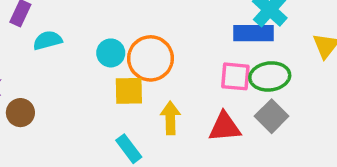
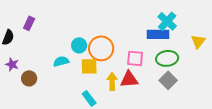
cyan semicircle: (48, 40) -> (61, 61), moved
pink square: (235, 76) -> (135, 58), moved
red triangle: (225, 127) -> (129, 79), moved

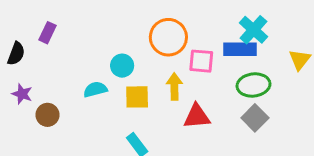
orange circle: (101, 48) -> (168, 37), moved
pink square: (135, 58) -> (201, 61), moved
yellow arrow: (112, 81) -> (174, 86), moved

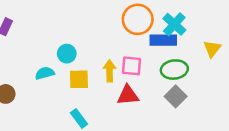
orange circle: (168, 37) -> (138, 19), moved
pink square: (201, 61) -> (132, 66), moved

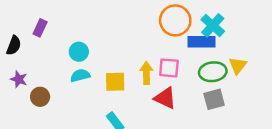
yellow triangle: (212, 49) -> (238, 65), moved
cyan circle: (67, 54) -> (79, 52), moved
red triangle: (128, 95) -> (165, 98), turned 30
gray square: (176, 96) -> (214, 99), turned 30

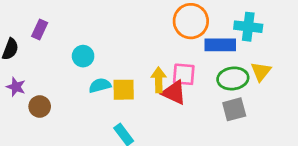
cyan cross: (213, 25) -> (248, 27), moved, turned -35
cyan semicircle: (80, 75) -> (100, 85), moved
red triangle: (165, 98) -> (174, 92), moved

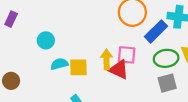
blue rectangle: (220, 45) -> (156, 31), turned -45

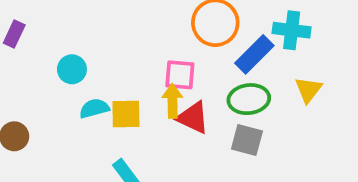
pink square: (127, 55) -> (180, 75), moved
green ellipse: (166, 58) -> (249, 99), moved
gray square: (167, 83) -> (247, 140), moved, turned 30

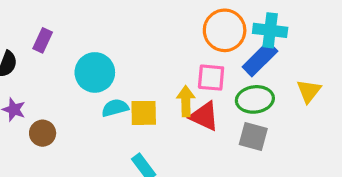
cyan cross: (292, 30) -> (270, 30), moved
cyan circle: (72, 69) -> (95, 72), size x1.5
pink square: (180, 75) -> (211, 78), moved

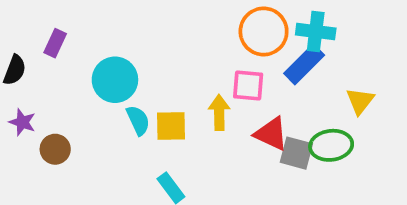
green ellipse: (255, 99) -> (331, 145), moved
cyan semicircle: (115, 108) -> (138, 120), turned 80
red triangle: (204, 116) -> (271, 134), moved

